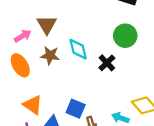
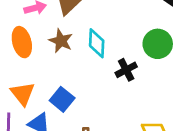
blue square: (76, 109) -> (62, 99), moved

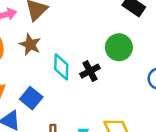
cyan diamond: (97, 43) -> (61, 67), moved

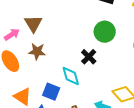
cyan diamond: (61, 67) -> (71, 76), moved

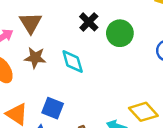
black cross: (89, 57) -> (89, 22), moved
cyan diamond: (71, 76) -> (73, 62), moved

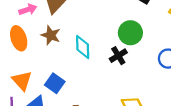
black cross: (89, 22) -> (118, 56), moved

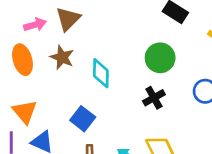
black cross: (118, 56) -> (154, 98), moved
blue square: (55, 83) -> (83, 119), moved

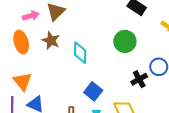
black cross: (154, 98) -> (139, 79), moved
blue square: (83, 119) -> (93, 91), moved

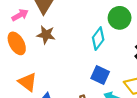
cyan diamond: (80, 53) -> (98, 39), moved, turned 50

